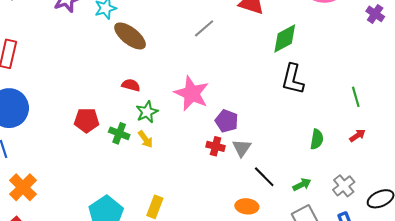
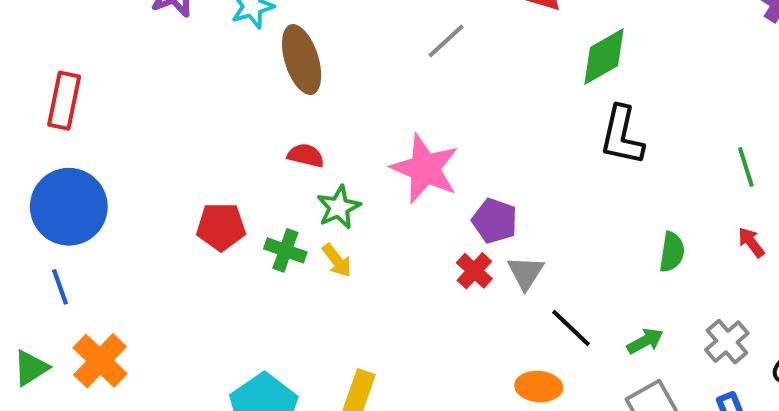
brown ellipse: (130, 36) -> (302, 60), turned 36
red arrow: (357, 135) -> (751, 242), turned -91
red cross: (216, 146) -> (474, 271), turned 30

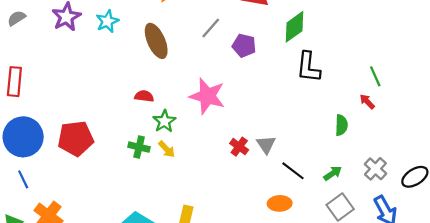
brown ellipse: (302, 60) -> (156, 41), moved
purple pentagon: (495, 221) -> (244, 46), moved
red pentagon: (221, 227) -> (76, 138), moved, size x1.4
red arrow: (751, 242) -> (367, 102), moved

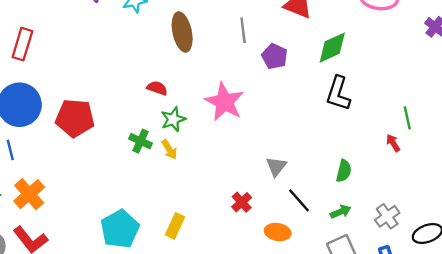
gray line: (211, 28) -> (243, 30), turned -60
green semicircle: (341, 125) -> (344, 171), moved
red cross: (239, 147) -> (242, 202), moved

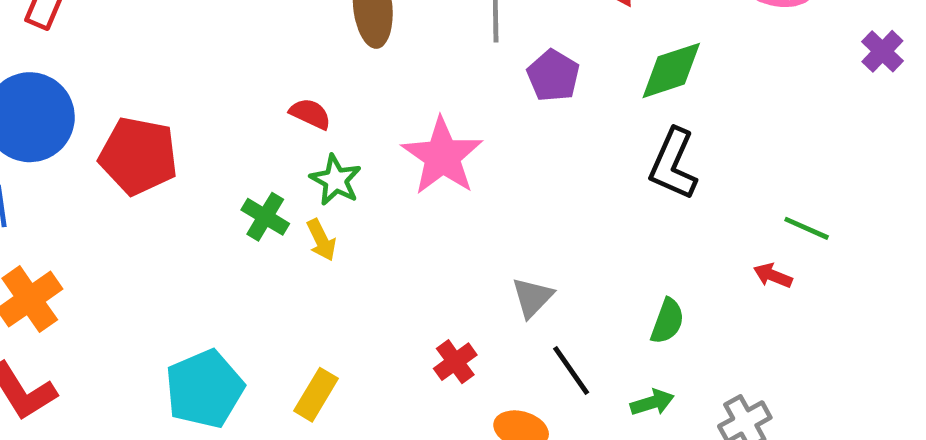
green line: (407, 118) -> (807, 228), turned -60
green star: (173, 119) -> (336, 180), turned -30
red arrow: (393, 143) -> (773, 276), turned -42

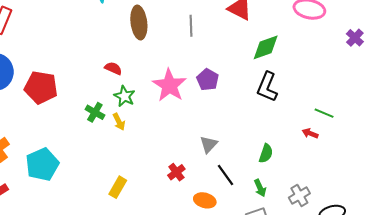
purple pentagon: (553, 76) -> (208, 80), moved
cyan pentagon: (204, 389) -> (42, 164), moved
green arrow: (652, 402) -> (260, 188), turned 84

